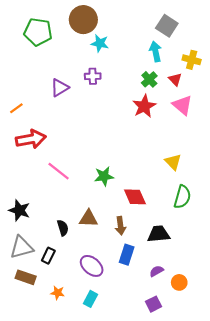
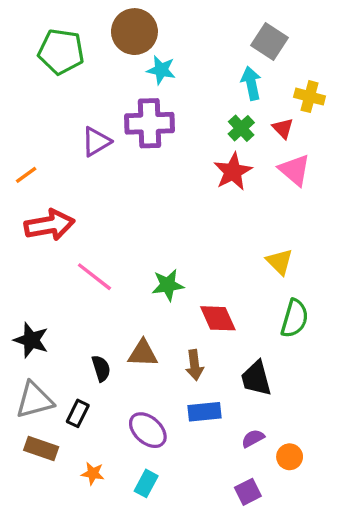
purple cross: (93, 76) -> (149, 123), size x1.8
black trapezoid: (159, 234) -> (256, 378), turned -100
blue rectangle: (127, 255) -> (205, 412), turned 66

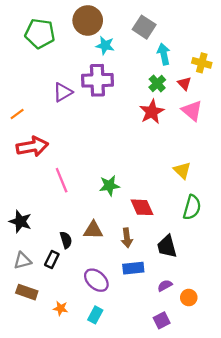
gray square: (270, 42) -> (144, 27), moved
pink line: (94, 277) -> (62, 180), turned 30
gray triangle: (34, 400) -> (23, 261), size x0.7
black rectangle: (78, 413) -> (52, 259), moved

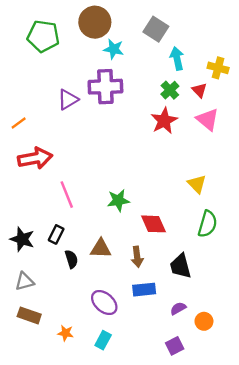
black rectangle: (52, 259) -> (56, 234), moved

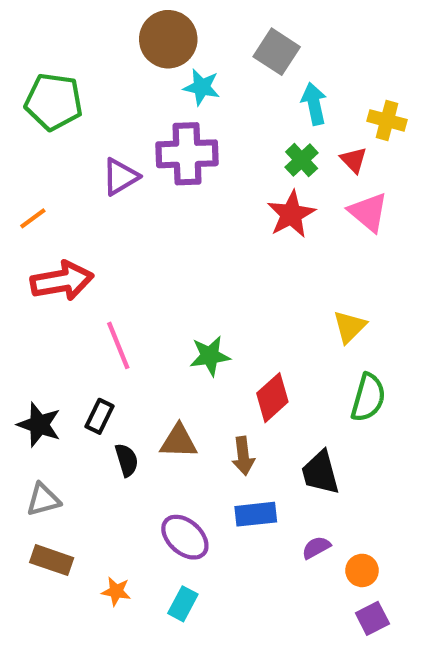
green pentagon: (43, 36) -> (54, 102), moved
yellow triangle: (197, 184) -> (350, 327), turned 30
red diamond: (154, 224) -> (272, 398), turned 72
purple square: (175, 346) -> (372, 618), moved

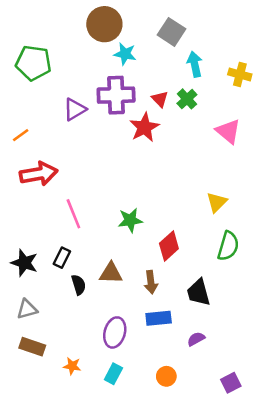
red triangle: (354, 160) -> (160, 99), moved
red star: (291, 214) -> (144, 127), moved
purple ellipse: (185, 537) -> (115, 332), turned 64
orange circle: (362, 570) -> (166, 376), moved

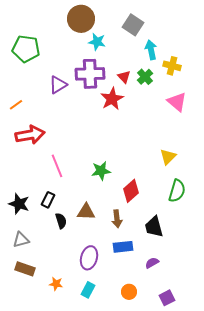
yellow cross: (240, 74) -> (172, 66), moved
purple square: (231, 383) -> (167, 298), moved

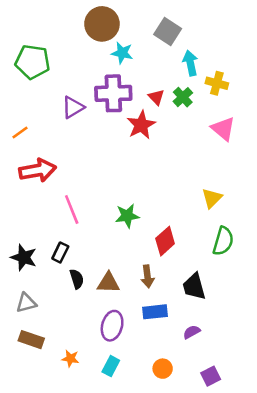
brown triangle: (86, 212) -> (108, 283), moved

